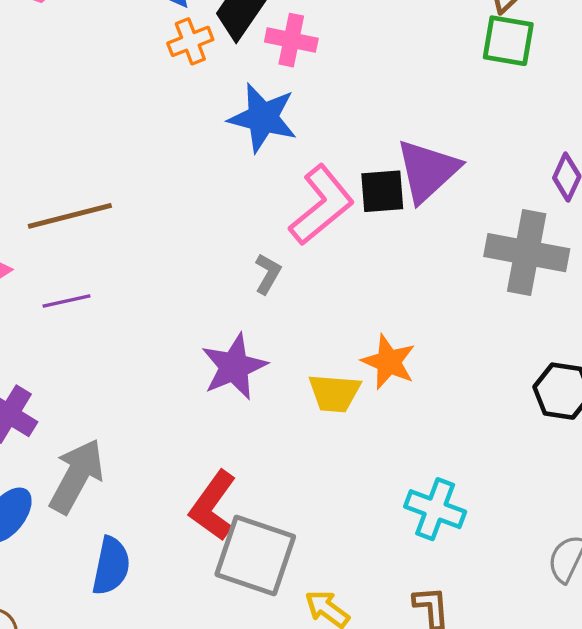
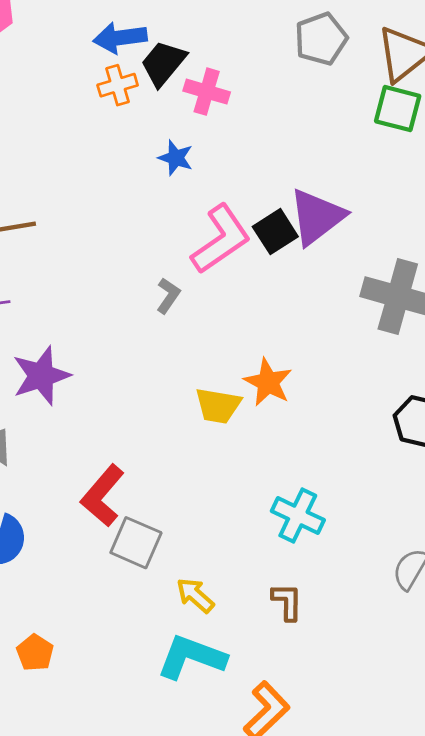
blue star: (263, 118) -> (176, 158), size x0.6
black square: (382, 191) -> (275, 232), turned -33
purple star: (234, 367) -> (41, 376), moved
gray square: (255, 555) -> (136, 543), size x0.7

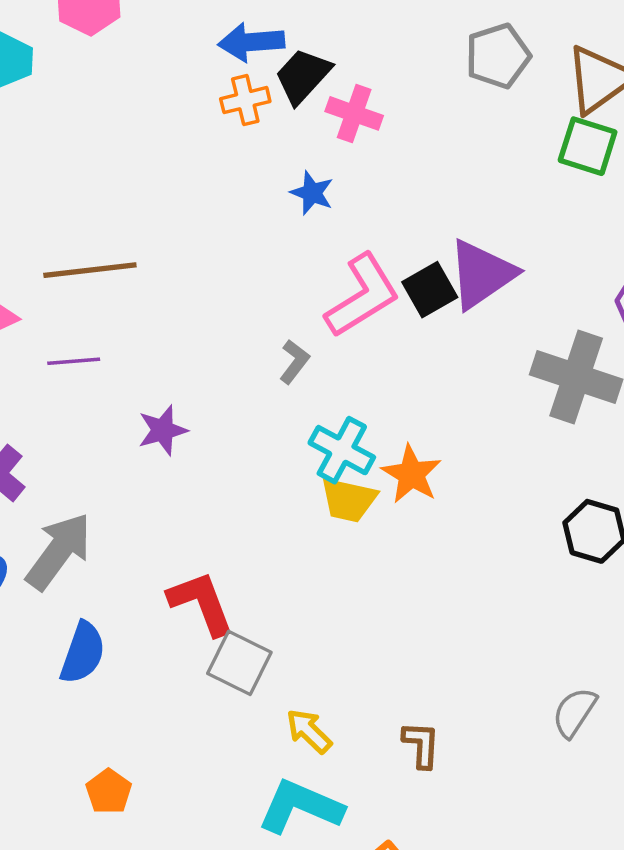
purple star: (41, 376) -> (163, 430), moved, size x0.7
red L-shape: (103, 496) -> (201, 603), turned 116
cyan cross: (298, 515) -> (342, 450), moved

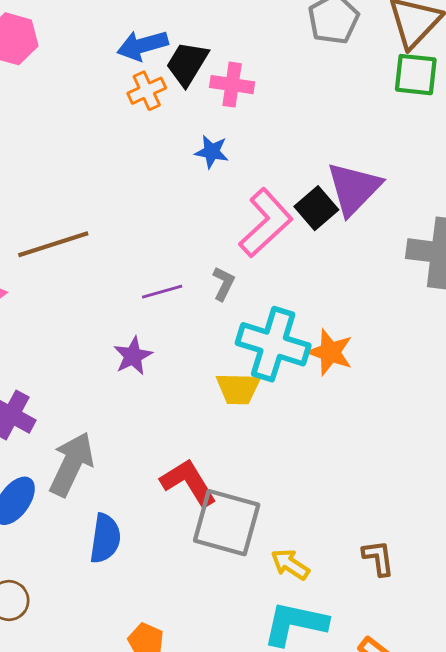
purple line: (74, 361) -> (162, 292), moved
cyan cross: (342, 450) -> (273, 344), size x1.4
yellow trapezoid: (349, 500) -> (238, 389), moved
gray square: (239, 663) -> (227, 523), size x1.4

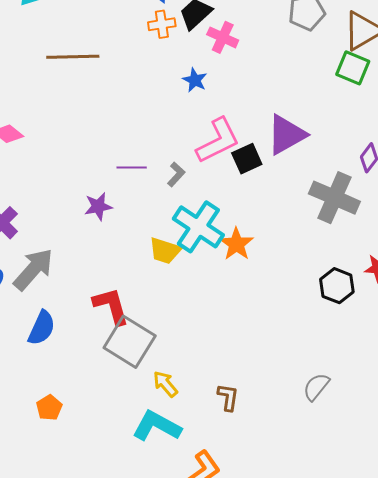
black square: (316, 208) -> (247, 159), moved
brown line: (53, 244) -> (73, 57), moved

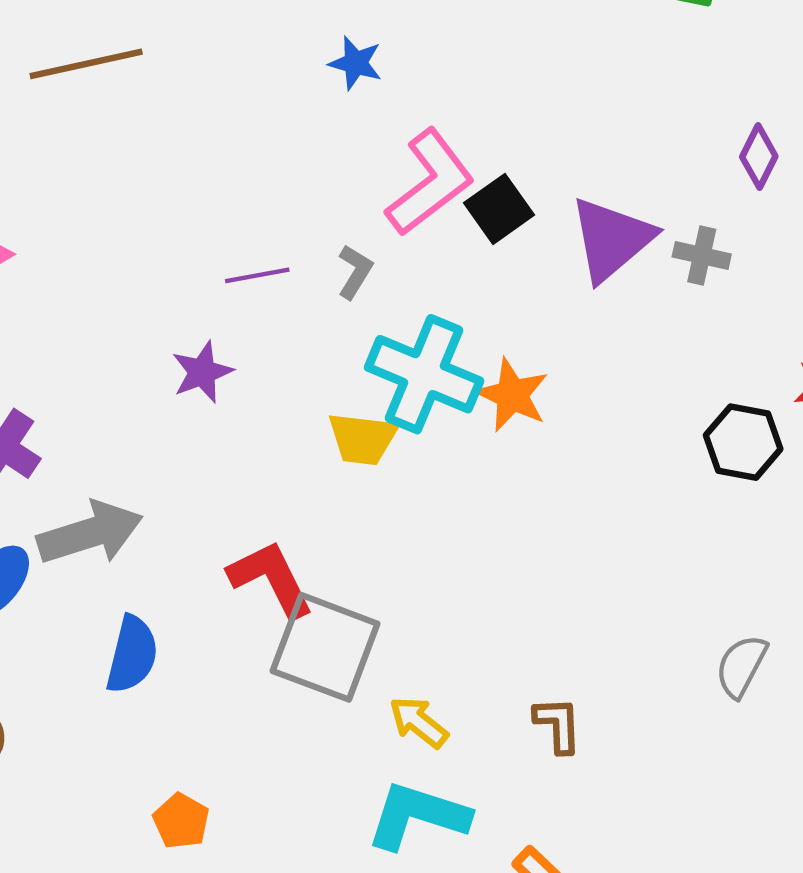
purple triangle: (286, 135) -> (612, 239), moved
gray cross: (334, 198) -> (702, 256), size x0.5
gray arrow: (33, 269) -> (90, 533), turned 42

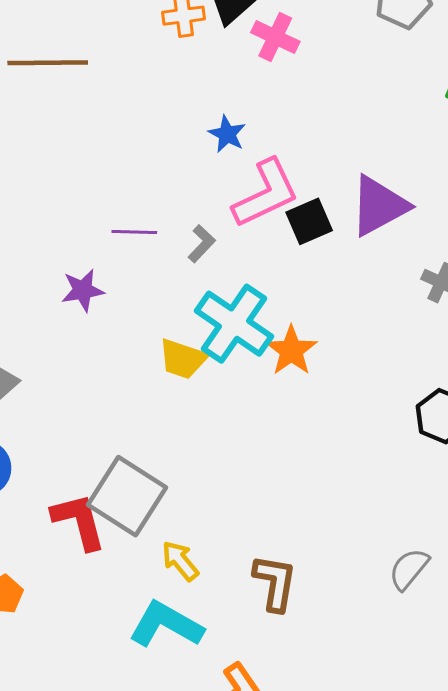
blue star: (356, 63) -> (227, 134), moved
purple triangle: (612, 239) -> (379, 206), moved
red L-shape: (271, 579) -> (79, 521), moved
brown L-shape: (558, 725) -> (275, 583), size x1.4

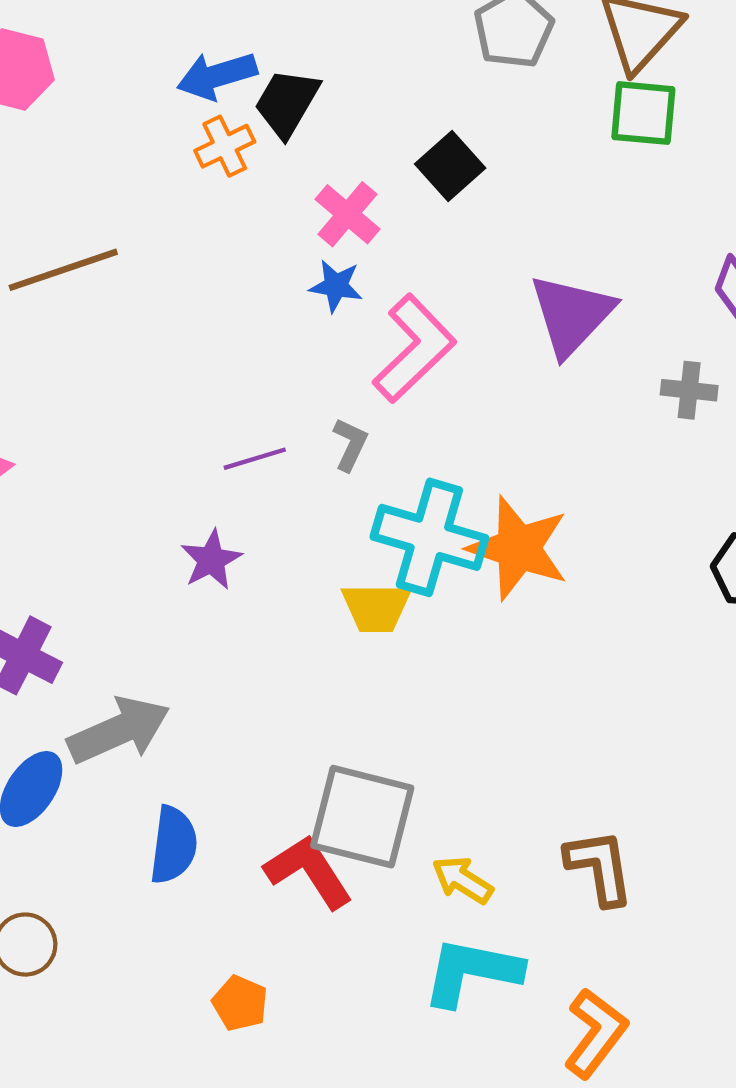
pink cross: (275, 37) -> (347, 214), moved, turned 33
black square: (309, 221) -> (450, 166), moved
orange star: (291, 351) -> (518, 548), size x1.4

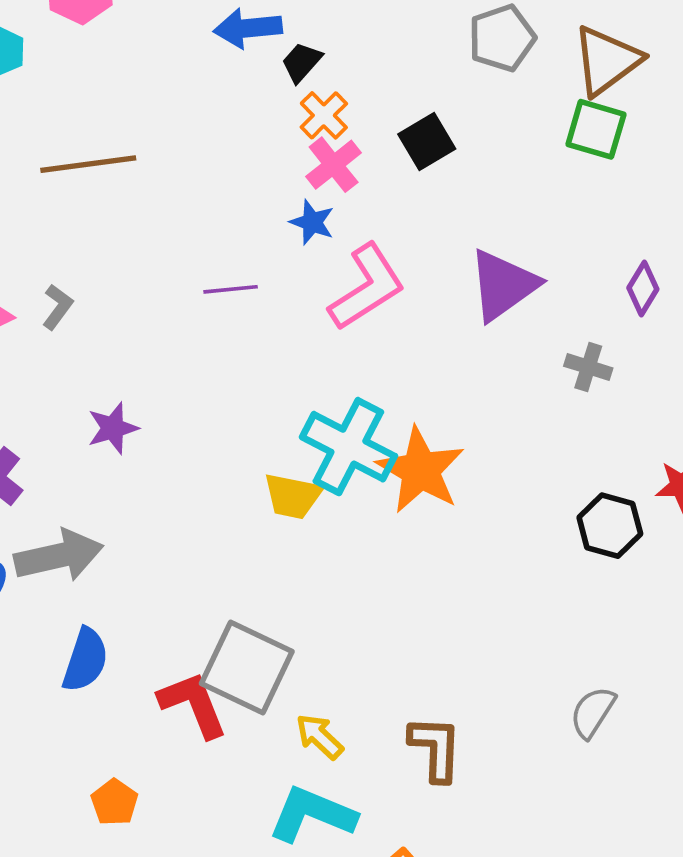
black trapezoid: (287, 103) -> (301, 62), size x0.7
orange cross: (225, 146) -> (324, 115), moved, turned -30
gray L-shape: (350, 444) -> (58, 307), moved
purple line: (255, 459) -> (231, 289), moved
purple star: (211, 560) -> (113, 428), moved

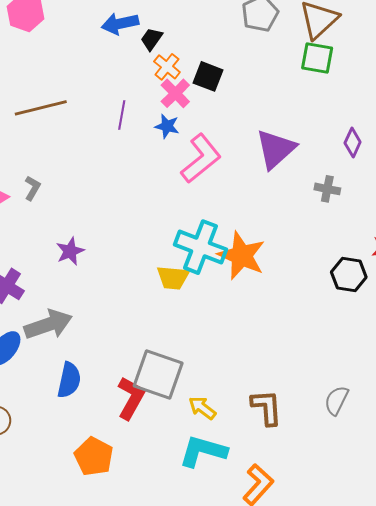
black square: (427, 142) -> (208, 76), moved, turned -32
purple line: (231, 289) -> (122, 115), moved, turned -68
red L-shape: (193, 704) -> (131, 398), turned 57
gray semicircle: (593, 712) -> (336, 400), moved
orange pentagon: (114, 802) -> (94, 456), size x1.5

